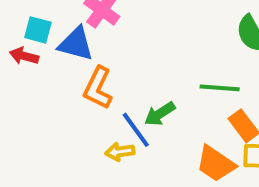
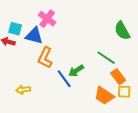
green line: (220, 88) -> (106, 58), turned 30
yellow arrow: (120, 152) -> (23, 90), moved

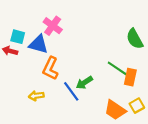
orange rectangle: (118, 77) -> (130, 77), moved, turned 49
yellow arrow: (23, 90) -> (36, 96), moved
yellow square: (124, 92) -> (137, 106), turned -32

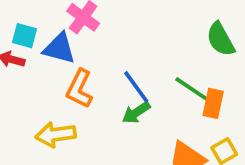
blue line: (71, 91) -> (136, 87), moved
yellow arrow: (36, 96) -> (56, 135), size x1.5

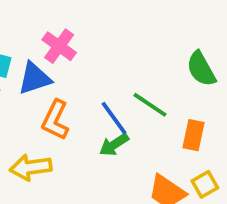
blue triangle: (59, 48) -> (35, 78), turned -33
green line: (191, 89) -> (150, 105), moved

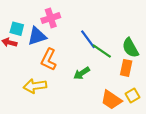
pink cross: (59, 46) -> (51, 18), turned 36
green semicircle: (201, 69) -> (130, 48), moved
blue line: (114, 118) -> (88, 39), moved

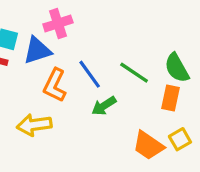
blue line: (88, 39) -> (90, 74), moved

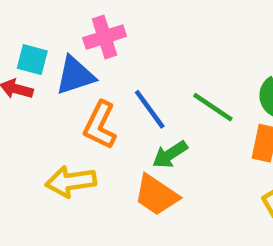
orange trapezoid: (148, 146) -> (156, 195), moved

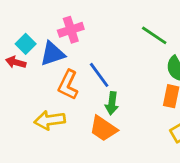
cyan square: (32, 60) -> (26, 44), turned 30
green line: (213, 107) -> (154, 35), moved
green arrow: (170, 154) -> (112, 103), turned -50

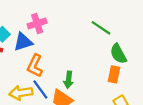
blue line: (99, 75) -> (40, 90), moved

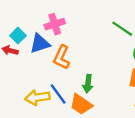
orange L-shape: (35, 66) -> (62, 57), moved

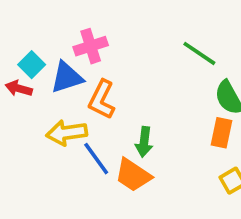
yellow arrow: (37, 97) -> (67, 133), moved

